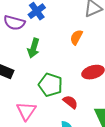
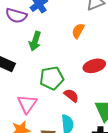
green pentagon: (50, 85) -> (52, 78), turned -30

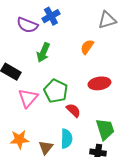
green pentagon: (52, 78) -> (56, 91), turned 30
pink triangle: (27, 104) -> (28, 98), moved

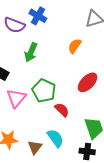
blue cross: (51, 16) -> (38, 16), turned -30
red ellipse: (99, 83) -> (88, 82), turned -35
cyan semicircle: (66, 139) -> (55, 138), turned -36

